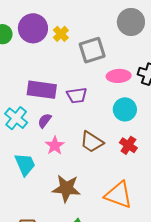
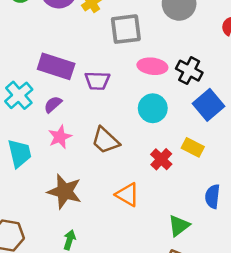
red cross: (128, 145) -> (161, 159), moved
orange triangle: (119, 195) -> (127, 195), moved, size x0.7

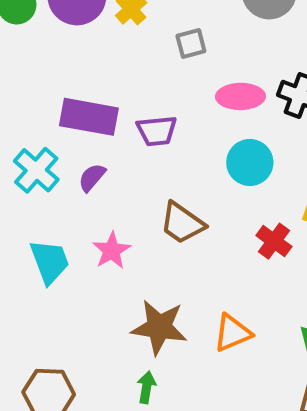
gray square: (126, 29) -> (191, 44), size x0.6
pink star: (60, 137) -> (112, 251), moved
brown star: (65, 191) -> (159, 327), moved
orange triangle: (127, 195) -> (232, 333), moved, turned -45

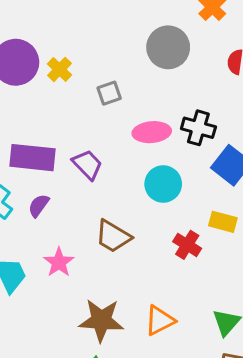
purple trapezoid: (157, 131) -> (87, 165), turned -124

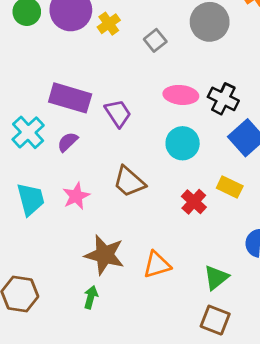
gray square: (109, 93) -> (155, 40), moved, turned -30

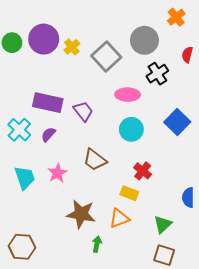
gray square: (155, 40) -> (106, 57), size x1.8
black cross: (223, 99) -> (157, 74), moved, turned 35
yellow rectangle: (230, 187) -> (129, 193), moved
green arrow: (91, 297) -> (97, 244), moved

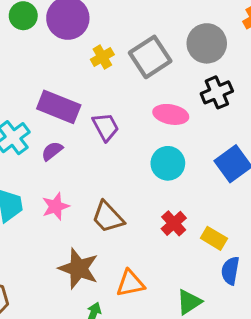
yellow cross: (72, 47) -> (102, 57), moved
brown trapezoid: (95, 160) -> (108, 217), moved
yellow rectangle: (129, 193) -> (214, 238), moved

